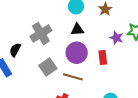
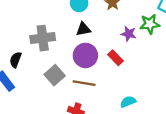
gray cross: (41, 34) -> (43, 38), turned 30
red rectangle: (103, 58) -> (115, 58), turned -32

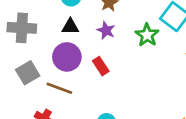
green star: (150, 24) -> (147, 35), turned 30
purple star: (129, 34) -> (106, 30), moved

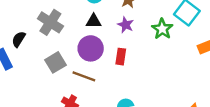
gray cross: (22, 28) -> (50, 22), turned 30
red rectangle: (101, 66) -> (121, 57), turned 42

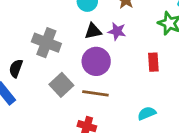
purple star: (126, 25) -> (117, 31), moved
red rectangle: (121, 57) -> (153, 62), moved

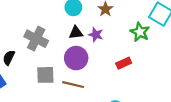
red rectangle: (153, 62) -> (124, 63), turned 64
gray square: (61, 85) -> (45, 75), turned 36

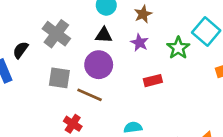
purple star: (96, 35) -> (139, 43), moved

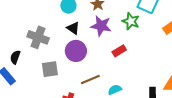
black triangle: (104, 35) -> (73, 28), turned 48
purple star: (139, 43) -> (101, 26), size x1.5
brown line: (90, 95) -> (90, 79), moved, turned -30

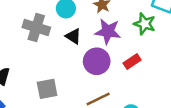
gray cross: (38, 37) -> (36, 27), moved
purple circle: (76, 51) -> (97, 61), moved

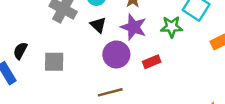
green star: (145, 24) -> (172, 27), turned -30
gray square: (47, 89) -> (54, 62), moved

